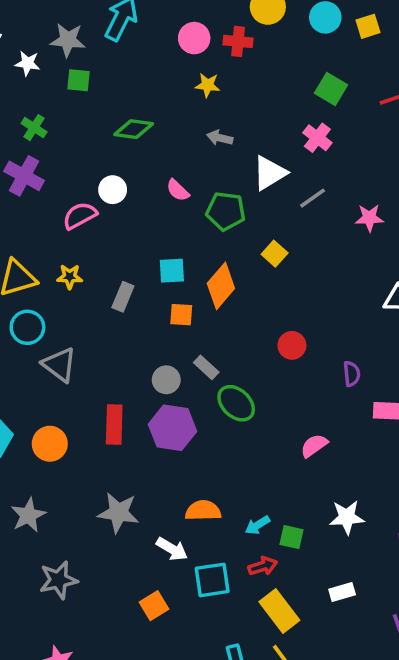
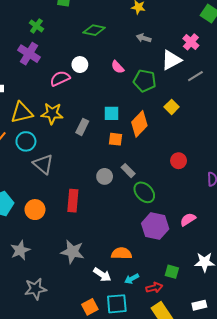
pink cross: (317, 138) -> (191, 42), moved
yellow star: (70, 277) -> (52, 113), size x1.5
purple hexagon: (172, 428) -> (155, 226), moved
cyan arrow: (257, 525) -> (132, 279), moved
cyan square: (212, 580) -> (117, 304), moved

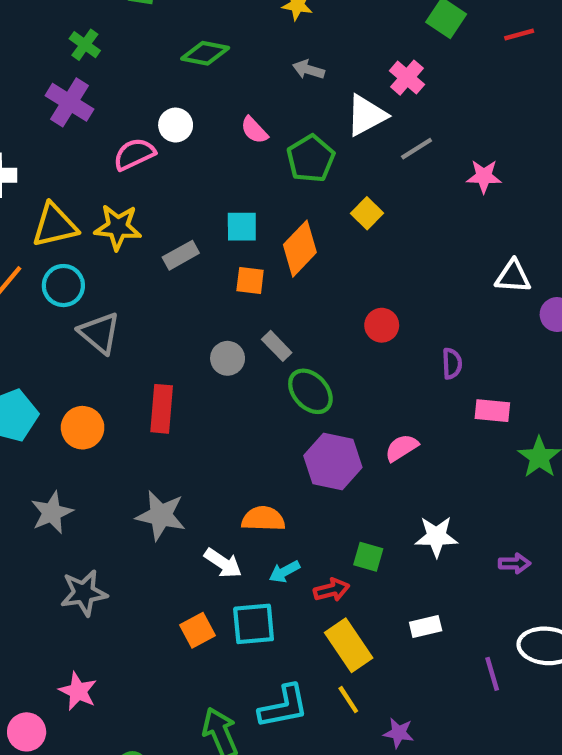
green pentagon: (145, 81) -> (311, 159), turned 30
gray rectangle: (82, 127) -> (181, 255), turned 35

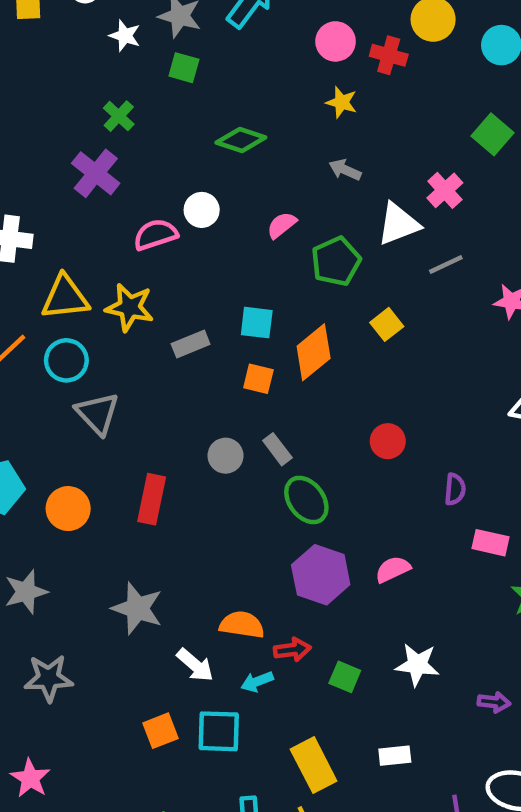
pink semicircle: (254, 130) -> (282, 225), turned 88
red arrow: (332, 590) -> (292, 650), moved

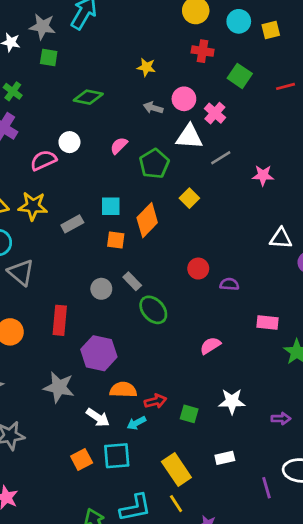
pink circle: (336, 41) -> (184, 99), moved
red cross: (389, 55) -> (203, 51), moved
white triangle: (398, 224) -> (189, 137), turned 32
purple semicircle: (455, 489) -> (229, 284), moved, turned -84
purple hexagon: (321, 575) -> (99, 353), moved

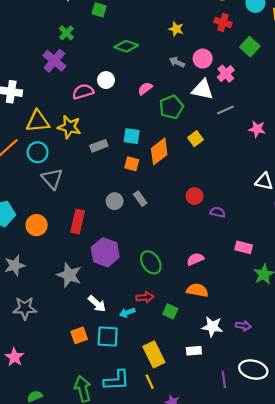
green ellipse: (153, 310) -> (151, 262), moved
orange semicircle: (123, 390) -> (197, 290), moved
white star: (232, 401) -> (212, 327), moved

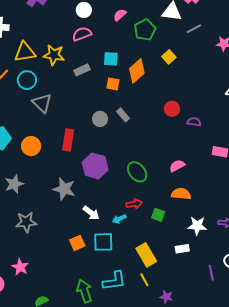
pink semicircle: (83, 92) -> (82, 34), moved

